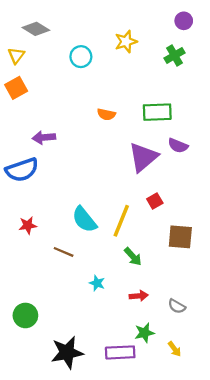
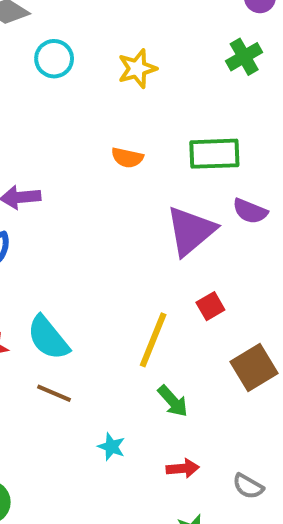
yellow star: (126, 42) -> (137, 69), moved
cyan circle: (81, 57) -> (54, 59), moved
cyan semicircle: (84, 220) -> (48, 338), moved
brown square: (180, 237) -> (254, 368), turned -36

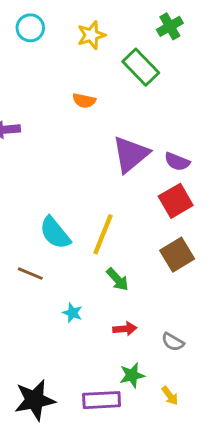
green rectangle: (214, 154) -> (141, 67), moved, turned 48
purple semicircle: (250, 211) -> (177, 162), moved
red square: (210, 306) -> (176, 201), moved, size x1.6
cyan semicircle: (48, 338) -> (55, 233), moved

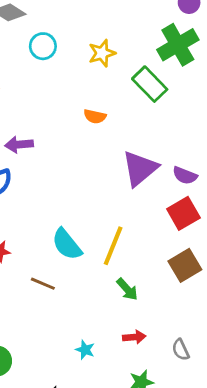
green cross: (170, 26) -> (178, 45), size x1.6
cyan star: (72, 313) -> (85, 350), moved
gray semicircle: (173, 342) -> (181, 350), turned 35

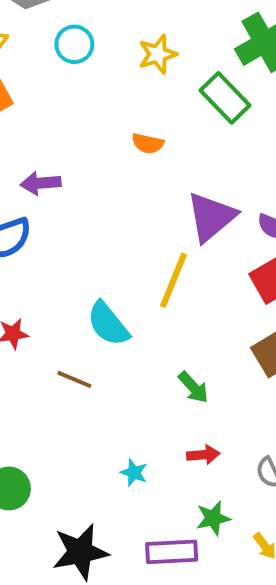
yellow line: (113, 246) -> (174, 280), moved

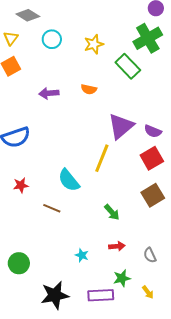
purple arrow: (41, 183) -> (49, 93), moved

